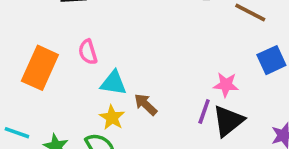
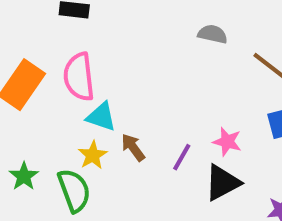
pink semicircle: (88, 52) -> (79, 77), size x1.6
purple line: (204, 112) -> (182, 157), moved

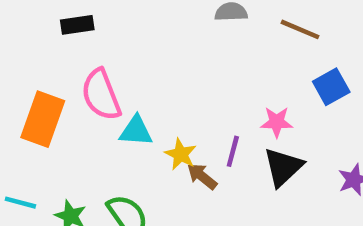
brown arrow: (133, 147) -> (202, 176), moved
yellow star: (93, 155) -> (181, 154), moved

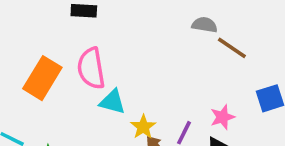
brown line: (300, 29) -> (232, 48), moved
pink star: (277, 122) -> (222, 117), turned -30

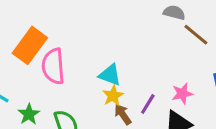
pink semicircle: (91, 68) -> (53, 66), moved
cyan triangle: (112, 102) -> (110, 75), moved

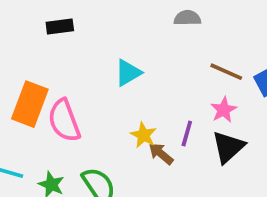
brown line: (196, 35) -> (226, 72), moved
cyan triangle: (110, 75) -> (128, 73), moved, turned -35

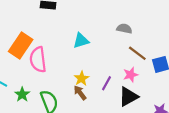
gray semicircle: (187, 18) -> (124, 29), moved
brown arrow: (161, 154) -> (80, 93), moved

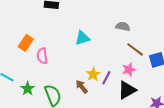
orange rectangle: (21, 46) -> (26, 43), size x0.7
pink semicircle: (38, 60) -> (42, 56), size x0.7
yellow star: (81, 78) -> (93, 74), moved

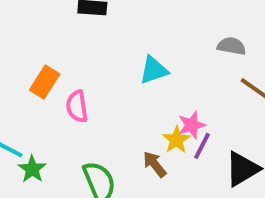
pink star: (129, 70) -> (192, 125), moved
green star: (28, 89) -> (32, 169), moved

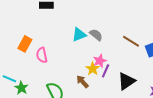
gray semicircle: (232, 46) -> (96, 35), moved, turned 32

